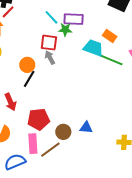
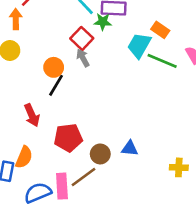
red square: (49, 43) -> (82, 38), turned 36
cyan trapezoid: (93, 48) -> (139, 45), turned -80
pink rectangle: (33, 144) -> (62, 186), moved

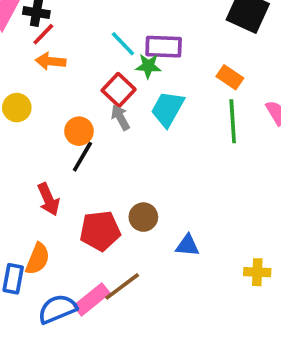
orange arrow: (16, 19) -> (51, 61), moved, turned -84
cyan trapezoid: (139, 45) -> (168, 109), moved
green line: (162, 61) -> (233, 121), turned 64
brown circle: (100, 154) -> (143, 217), moved
pink rectangle: (62, 186) -> (92, 299), turned 55

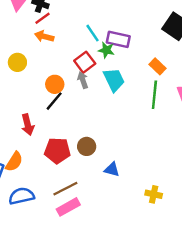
cyan trapezoid: (168, 109) -> (114, 80), turned 115
pink rectangle: (92, 299) -> (68, 207), moved

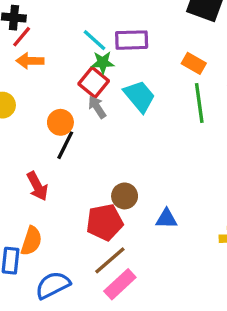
green star: (106, 50) -> (103, 63), moved
red pentagon: (57, 151) -> (105, 222), moved

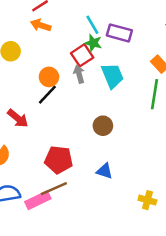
red arrow: (37, 186) -> (18, 118), turned -40
brown circle: (125, 196) -> (103, 126), moved
pink rectangle: (120, 284) -> (38, 200), moved

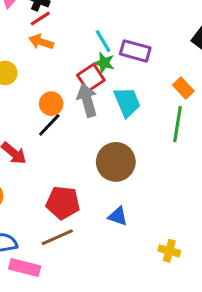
gray arrow: (79, 74) -> (87, 100), size x1.5
brown circle: (103, 126) -> (116, 162), size x1.6
pink rectangle: (38, 200) -> (25, 268), moved, turned 40

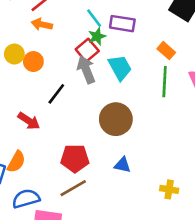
green star: (104, 63) -> (97, 36), turned -30
orange circle: (51, 104) -> (33, 62), moved

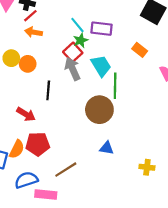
green line: (165, 82) -> (115, 86), moved
black line: (56, 94) -> (48, 90), turned -30
red pentagon: (75, 158) -> (38, 144), moved

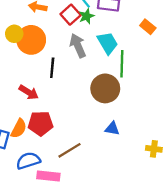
red square: (73, 52) -> (71, 15), moved
orange circle: (28, 64) -> (31, 40), size x1.6

